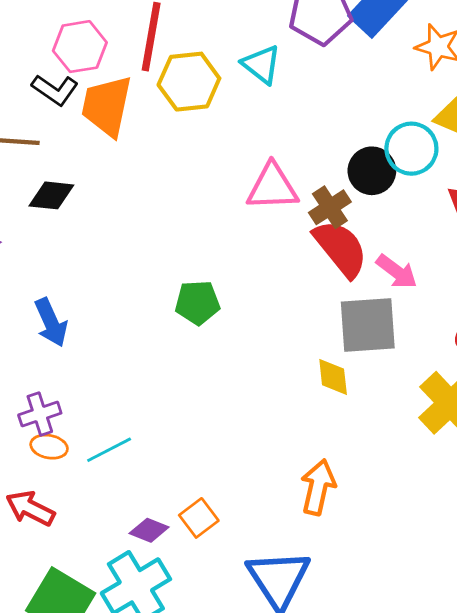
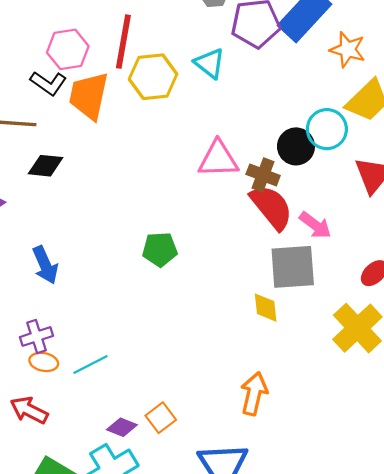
brown cross: (330, 207) -> (263, 175), turned -36

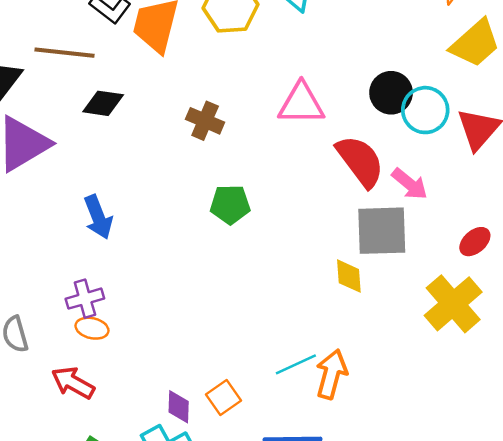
cyan circle: (327, 129) -> (425, 110), moved
brown cross: (263, 175) -> (205, 121), moved
cyan line: (91, 364) -> (296, 364), moved
purple diamond: (122, 427) -> (179, 407), turned 68

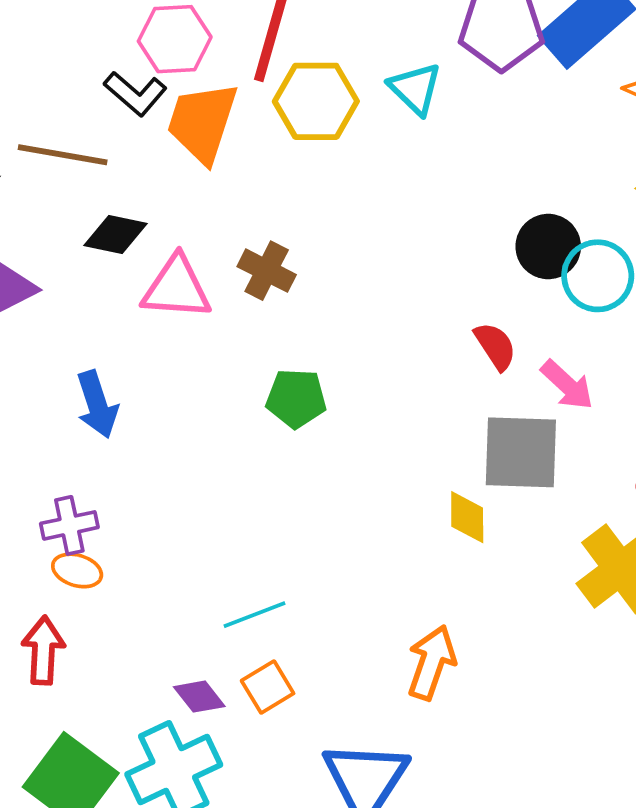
pink triangle: (301, 104) -> (176, 288), moved
red semicircle: (360, 161) -> (495, 346), size x0.6
cyan line: (296, 364) -> (254, 615), moved
red arrow: (73, 383) -> (43, 650), turned 60
purple diamond: (179, 407) -> (199, 697), turned -44

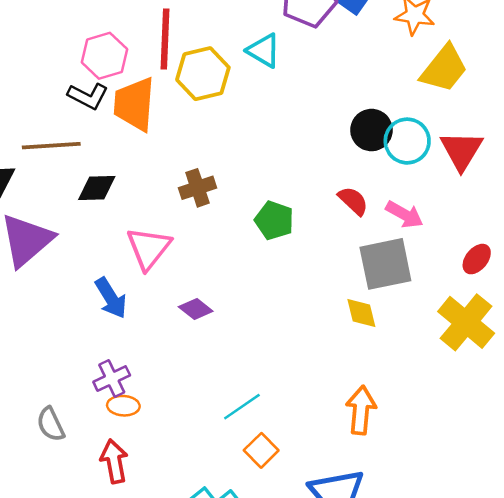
brown cross: (267, 271) -> (198, 188), turned -32
pink triangle: (176, 288) -> (149, 248), moved, turned -42
green pentagon: (296, 398) -> (274, 220), moved, turned 30
purple diamond: (199, 697) -> (196, 309), moved

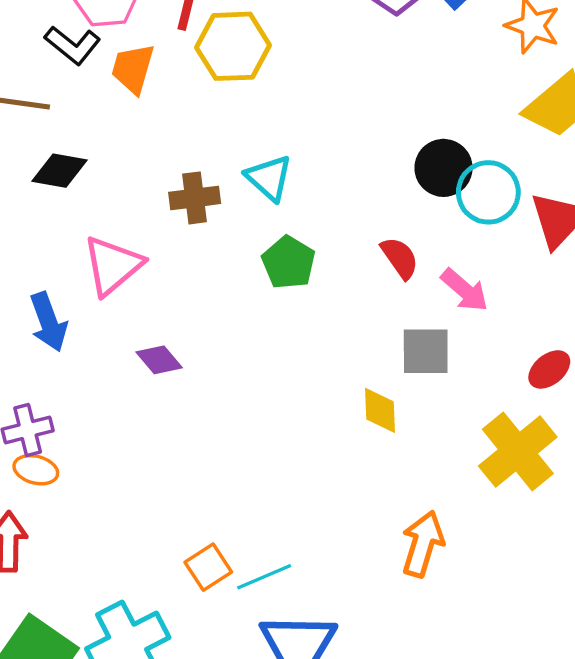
cyan triangle: (264, 51) -> (269, 178), moved
orange trapezoid: (134, 104) -> (133, 69), size x0.7
gray square: (385, 264) -> (426, 351), size x0.7
cyan line: (242, 407) -> (264, 577), moved
orange arrow: (361, 410) -> (423, 544), moved

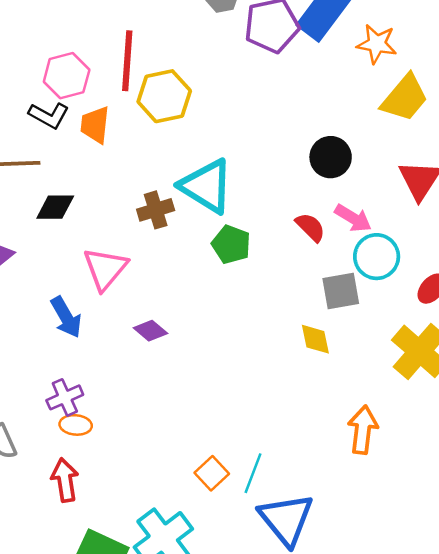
cyan triangle: (269, 178) -> (206, 186), size x1.6
cyan circle: (488, 192) -> (377, 257), moved
pink arrow: (465, 290) -> (353, 218), moved
cyan line: (264, 577) -> (253, 473), turned -36

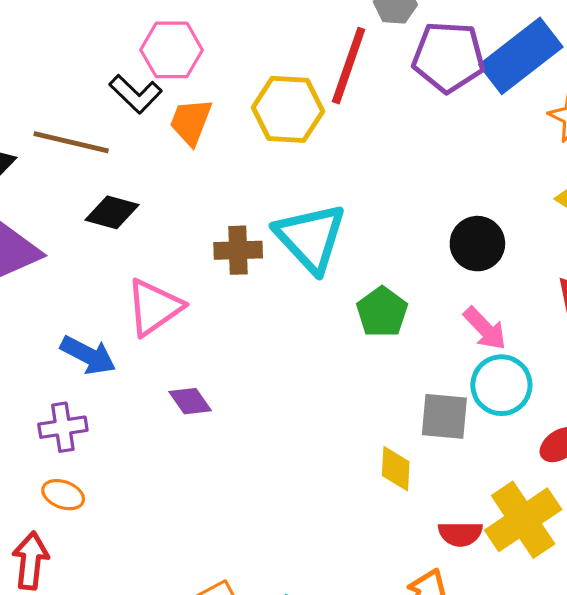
red line: (127, 61) -> (349, 66), moved
red semicircle: (310, 227) -> (460, 534), moved, turned 120
green pentagon: (231, 244) -> (382, 312), moved
blue arrow: (66, 317) -> (88, 355), turned -48
purple cross: (65, 397) -> (63, 427), moved

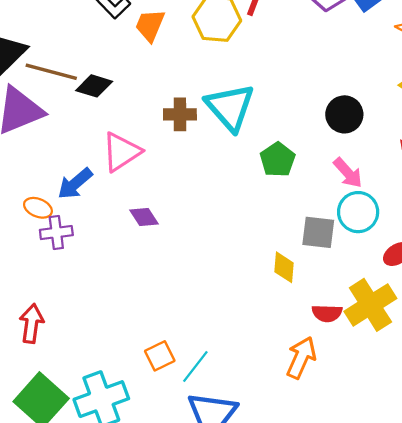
brown line: (71, 142) -> (51, 72), moved
blue arrow: (88, 355) -> (75, 184), turned 111
orange ellipse: (63, 495) -> (38, 208), moved

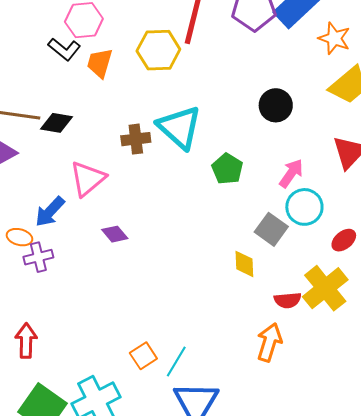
black circle: (344, 114) -> (276, 105), moved
pink arrow: (348, 173) -> (291, 173), turned -96
gray square: (318, 232) -> (271, 229), turned 36

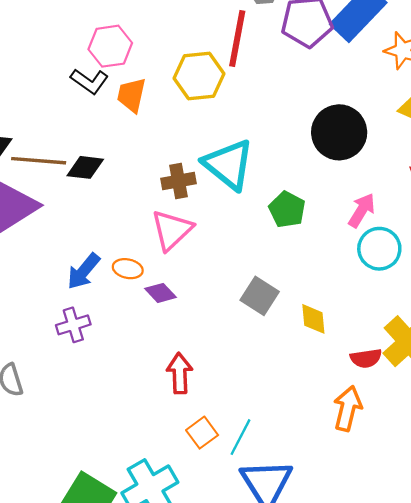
black circle: (276, 105) -> (339, 132), size x1.4
pink triangle: (88, 179) -> (172, 230), moved
gray square: (271, 229) -> (260, 296), moved
orange ellipse: (19, 237) -> (128, 269), moved
red arrow: (26, 341) -> (180, 373), moved

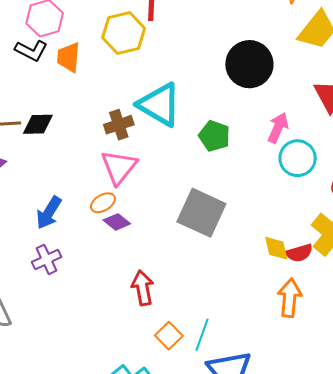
orange ellipse: (128, 269) -> (103, 203), moved, turned -35
gray square: (260, 296) -> (201, 213), size x1.5
yellow diamond: (313, 319) -> (276, 248), moved

